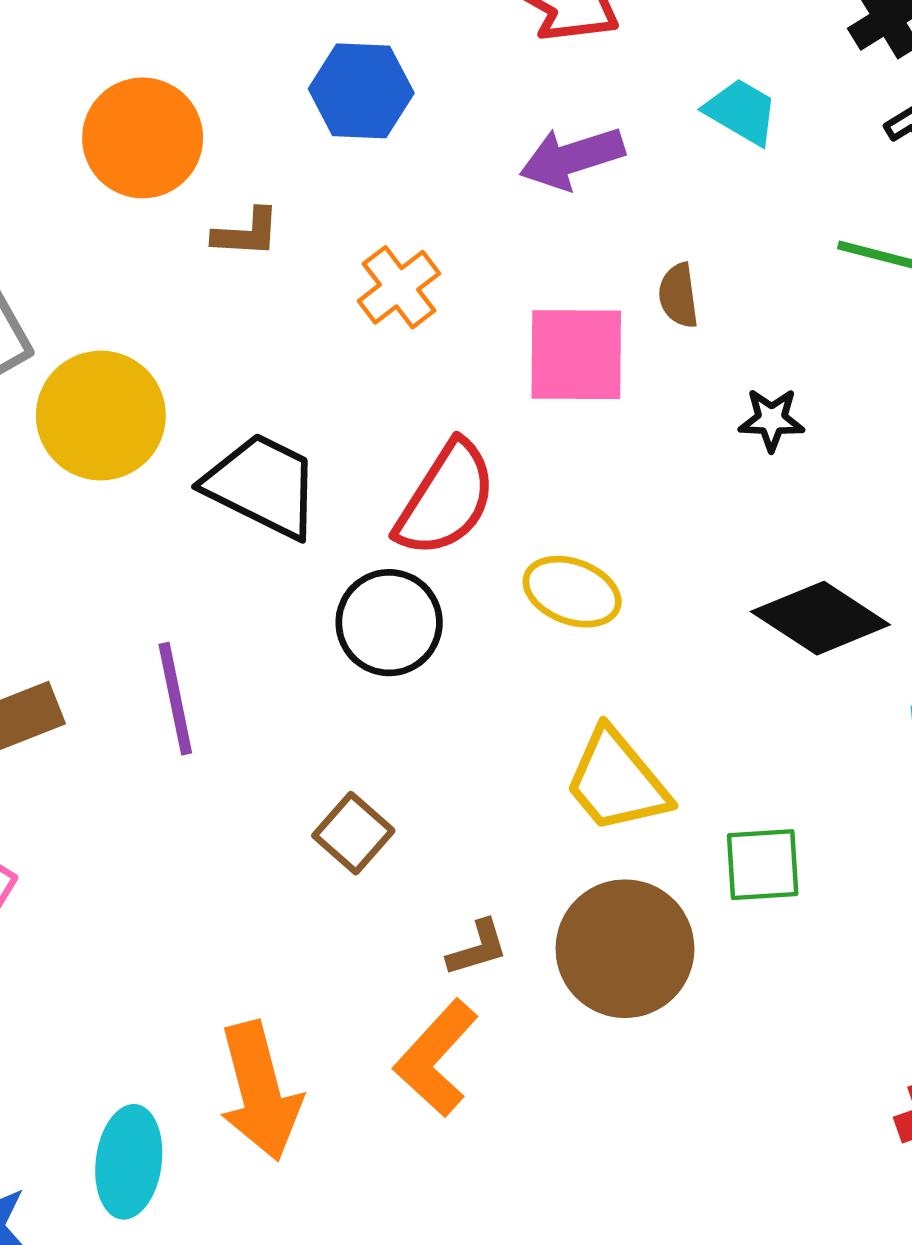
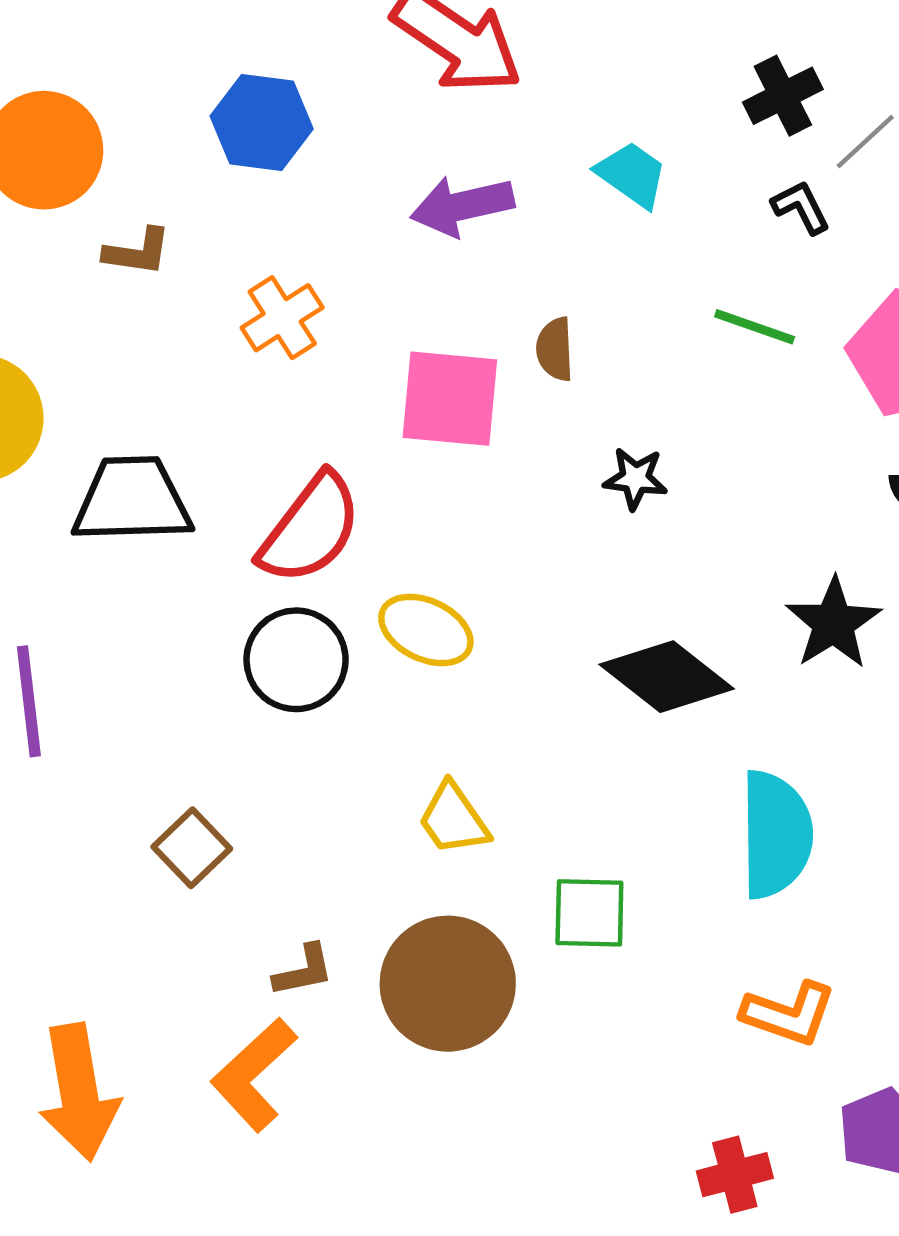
black trapezoid: (262, 485) -> (132, 500), turned -33
black circle: (389, 623) -> (296, 660), moved
yellow trapezoid: (617, 781) -> (454, 819), size x0.7

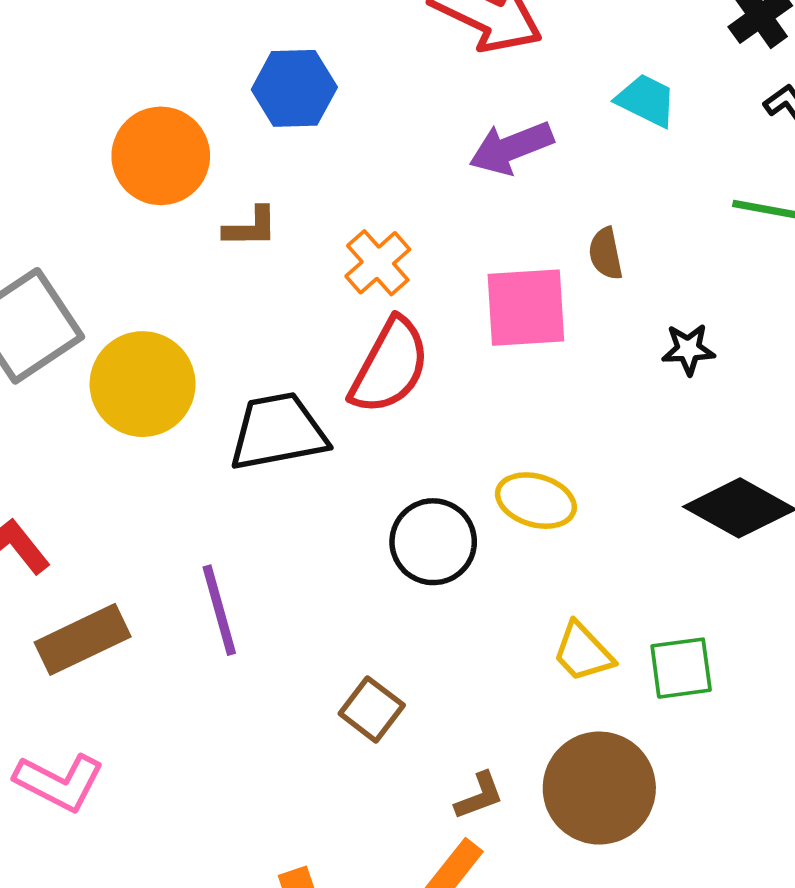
blue hexagon: (262, 123) -> (294, 88), moved
red semicircle: (310, 529) -> (390, 366), moved
green square: (589, 913) -> (681, 668), moved

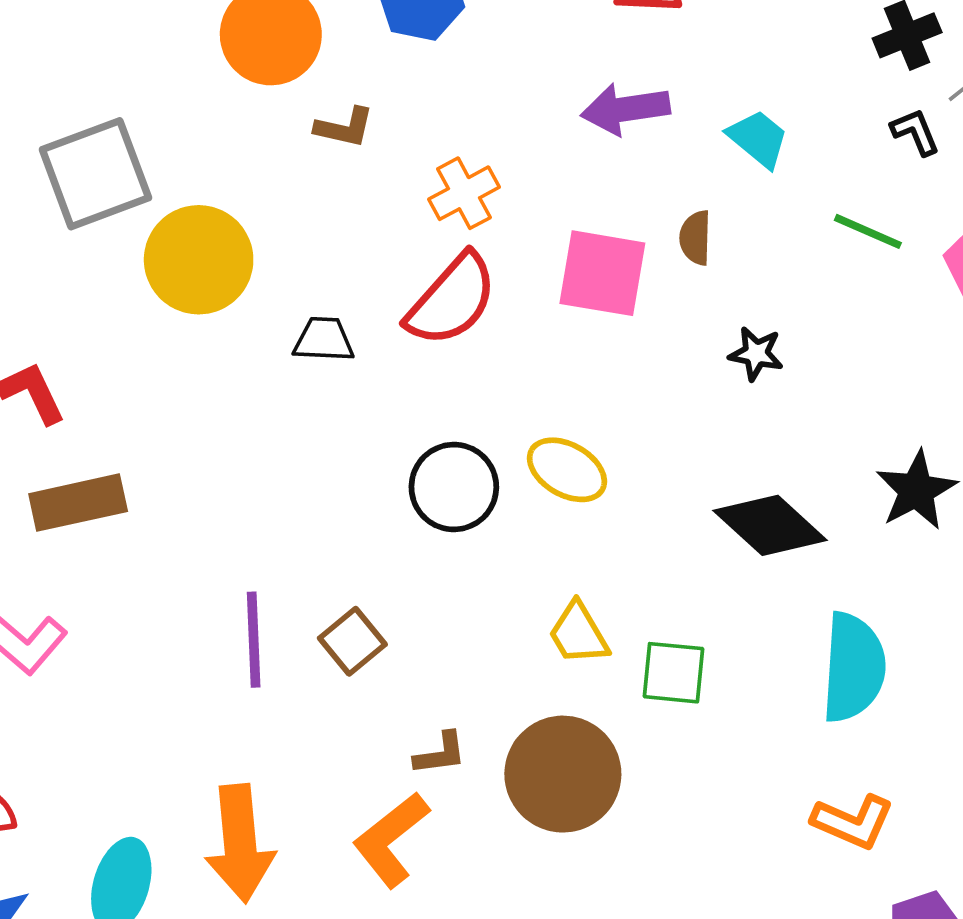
cyan trapezoid: (646, 100) -> (758, 139), moved
black trapezoid: (278, 432) -> (324, 340), size x0.6
purple line: (219, 610) -> (254, 640), moved

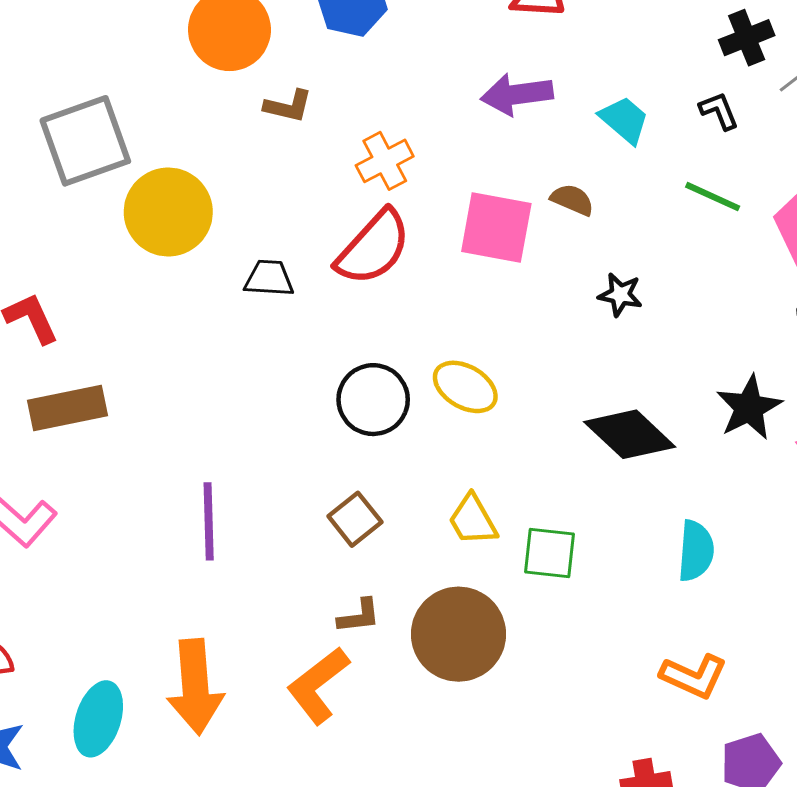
black L-shape: (915, 132) -> (719, 111), moved
brown semicircle: (695, 238) -> (572, 200), turned 111
brown square: (352, 641) -> (355, 519), moved
cyan semicircle: (853, 667) -> (696, 551), size x0.7

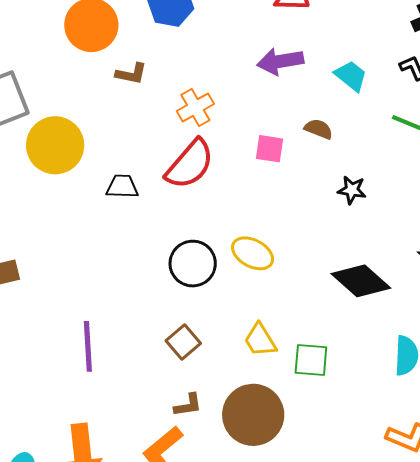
pink square: (496, 228) -> (270, 149), size x0.6

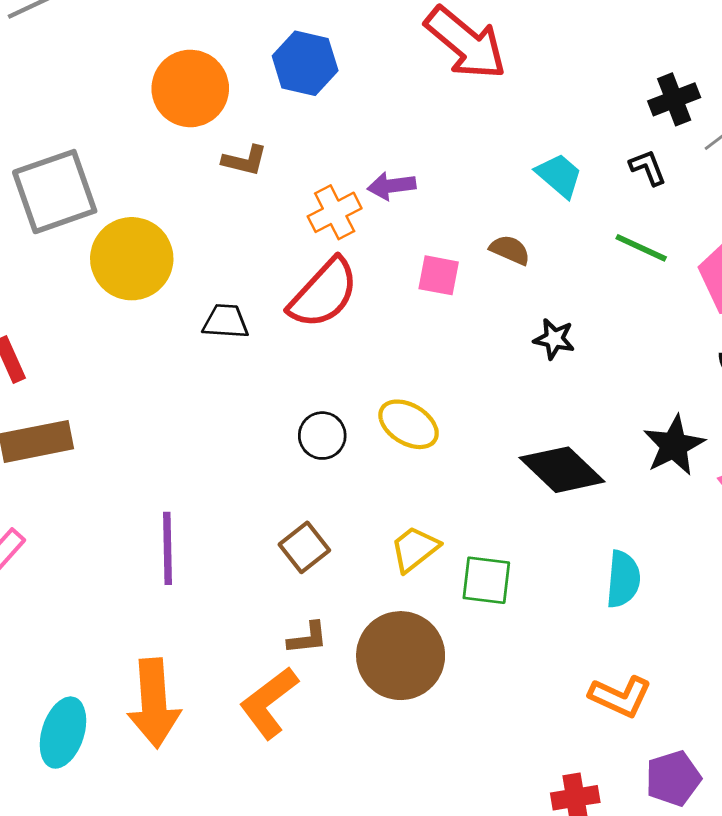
purple arrow: (280, 61) -> (392, 186), moved, size x0.7
black circle: (193, 264) -> (322, 436), size x0.7
yellow trapezoid: (260, 340) -> (415, 549), turned 81

